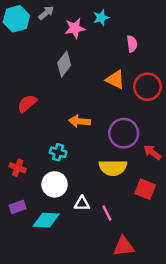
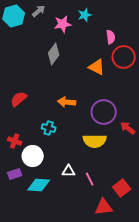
red circle: (147, 87) -> (124, 57), moved
red semicircle: (27, 103) -> (19, 99), moved
white circle: (55, 184) -> (33, 156), moved
red square: (145, 189) -> (122, 188), moved, turned 30

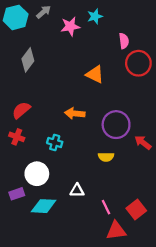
gray diamond: (54, 54) -> (28, 60), moved
orange triangle: (97, 67) -> (95, 74), moved
red cross: (15, 141) -> (17, 137), moved
yellow semicircle: (95, 141) -> (106, 157), size x0.6
pink line: (90, 179) -> (106, 207), moved

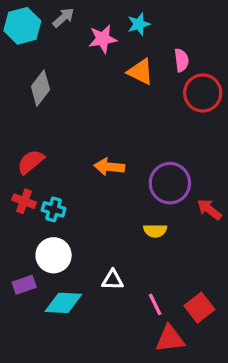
orange triangle: (95, 74) -> (140, 72), moved
cyan cross: (55, 142) -> (54, 209), moved

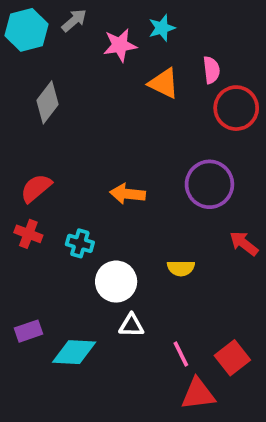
purple circle: (170, 183) -> (209, 184), moved
cyan cross: (54, 209) -> (80, 243), moved
white circle: (54, 255) -> (116, 282), moved

